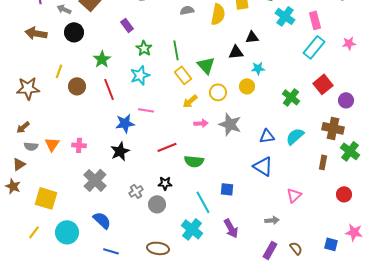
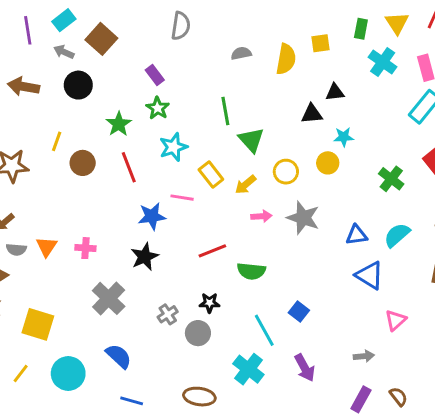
green star: (144, 48) -> (158, 108), moved
green triangle: (206, 65) -> (251, 140), moved
yellow rectangle: (183, 75) -> (211, 174), moved
blue triangle: (263, 166) -> (370, 275), moved
blue square: (227, 189) -> (299, 311), turned 32

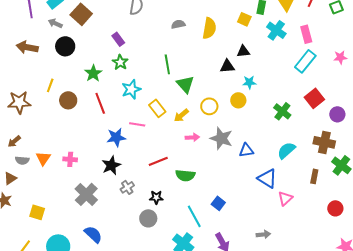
yellow square: (321, 43) -> (244, 19), moved, turned 32
blue triangle: (357, 235) -> (246, 150), moved
gray cross: (168, 314) -> (127, 187), moved
pink triangle: (396, 320) -> (285, 198), moved
yellow square: (38, 324) -> (37, 212), size x0.7

